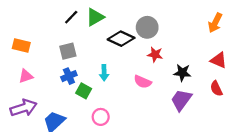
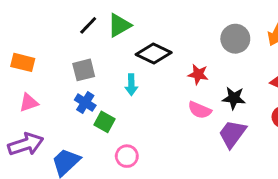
gray circle: (147, 27) -> (235, 39), moved
cyan arrow: (104, 73) -> (131, 85), moved
blue cross: (69, 76) -> (85, 103), turned -35
pink semicircle: (143, 82) -> (200, 110), moved

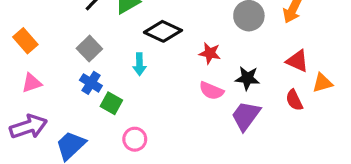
orange rectangle: (23, 62) -> (25, 41), turned 35
gray square: (84, 70) -> (89, 49), turned -30

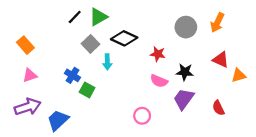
gray square: (89, 49) -> (90, 44), moved
red semicircle: (294, 100) -> (218, 108), moved
pink circle: (135, 139) -> (142, 116), moved

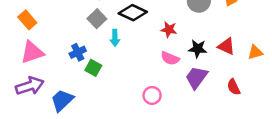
red triangle: (221, 60) -> (226, 46), moved
pink triangle: (30, 75) -> (32, 52), size x1.5
blue cross: (72, 75) -> (78, 52), turned 32

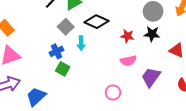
black star: (198, 49) -> (152, 34), moved
blue cross: (78, 52) -> (56, 51), moved
pink semicircle: (170, 58) -> (128, 61), turned -35

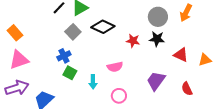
cyan arrow: (81, 43) -> (93, 82), moved
pink semicircle: (128, 61) -> (115, 67), moved

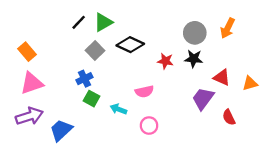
purple trapezoid: (156, 81) -> (203, 99), moved
cyan arrow: (93, 82) -> (119, 109), turned 112

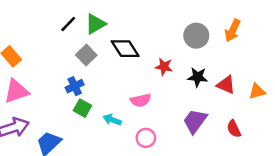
black diamond: (130, 45) -> (125, 49), turned 32
black star: (194, 59) -> (198, 77), moved
purple trapezoid: (203, 99) -> (195, 121), moved

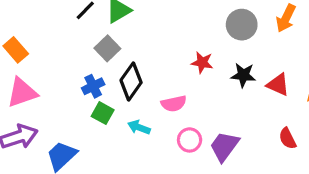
black diamond: (125, 49) -> (131, 81), moved, turned 68
purple trapezoid: (195, 121) -> (224, 146), moved
pink circle: (146, 138) -> (190, 140), moved

